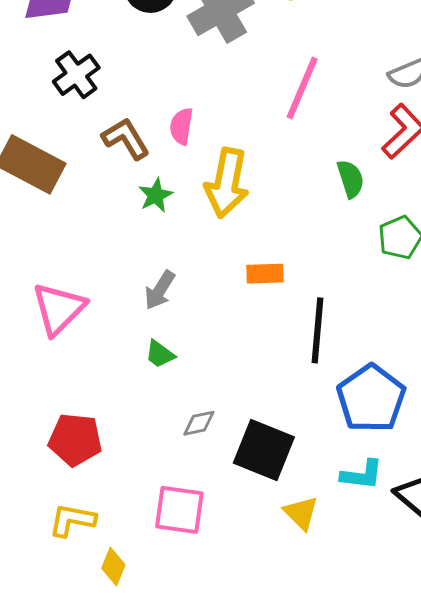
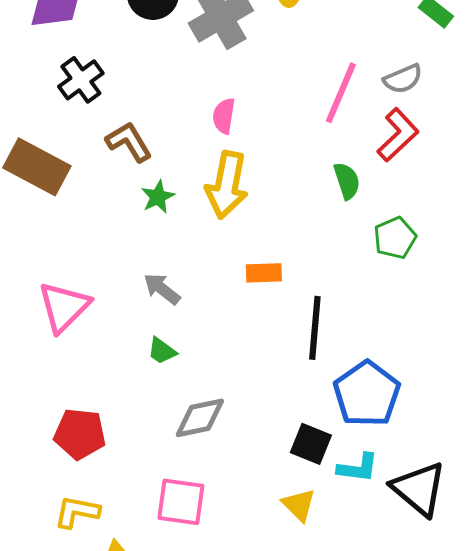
pink line: (302, 88) -> (341, 93), moved
pink semicircle: (181, 126) -> (224, 116), moved
gray arrow: (160, 290) -> (162, 289), turned 96
gray diamond: (199, 423) -> (200, 418), size x1.6
black square: (264, 450) -> (311, 444), moved, size x0.7

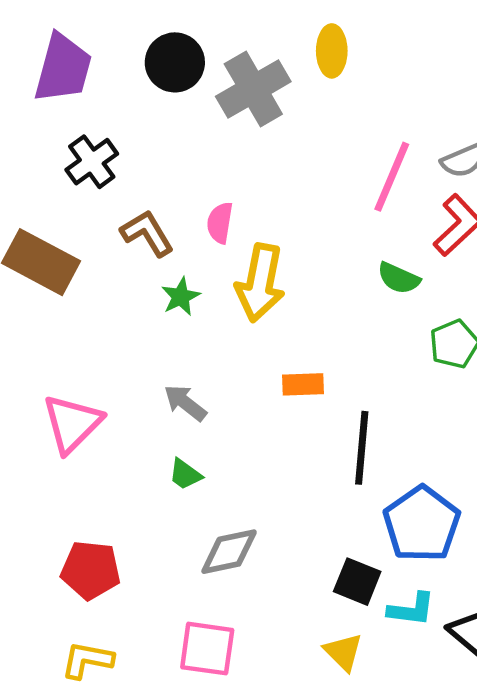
pink semicircle: (224, 116) -> (220, 223), moved
green semicircle: (347, 181) -> (399, 278), turned 132

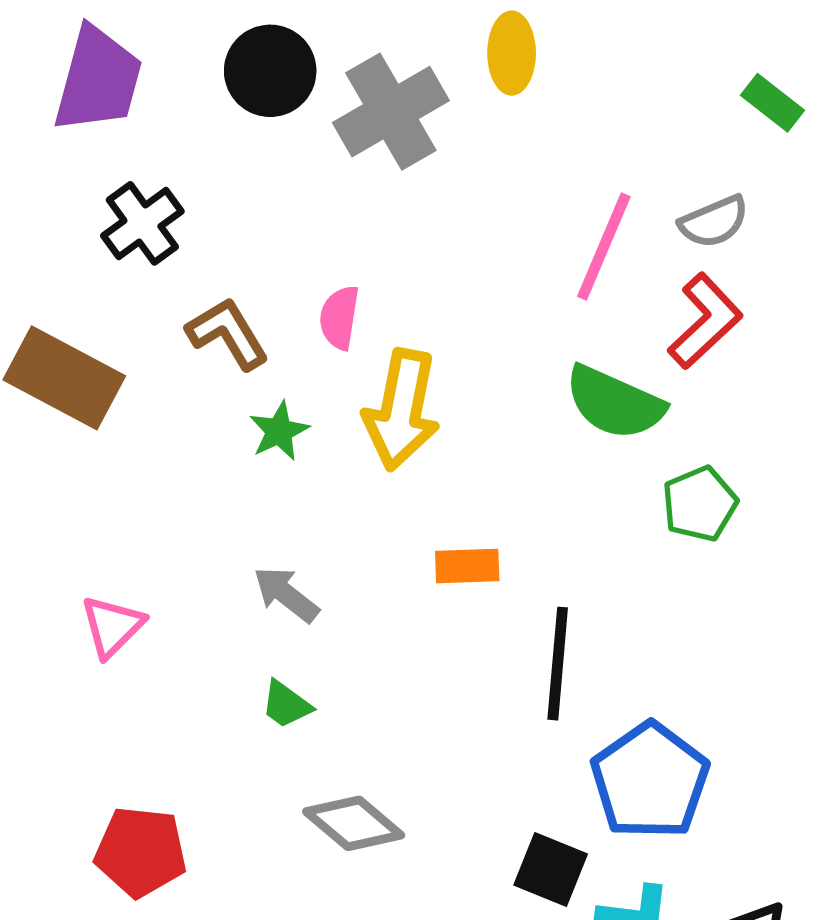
green semicircle: (399, 278) -> (615, 403), size x1.5
pink triangle: (72, 424) -> (112, 626), size x0.7
gray diamond: (229, 552) -> (354, 823), turned 52

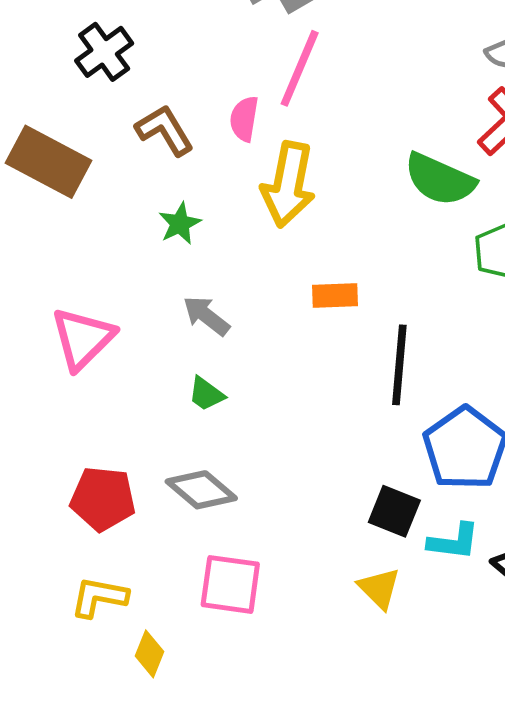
pink line: (604, 247) -> (300, 68), moved
green star: (279, 431) -> (180, 224), moved
pink triangle: (112, 626) -> (83, 338), size x1.4
gray diamond: (354, 823) -> (201, 490), moved

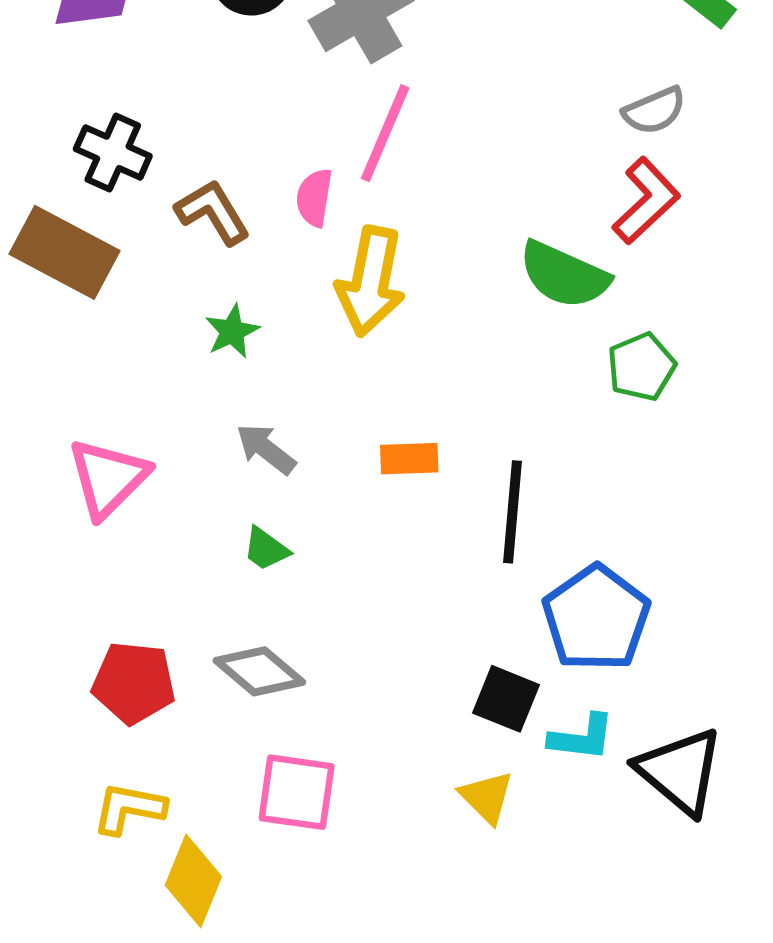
black cross: (104, 52) -> (113, 152), moved, turned -30
orange rectangle: (335, 295) -> (409, 459), moved
yellow diamond: (150, 654) -> (193, 881), size x1.5

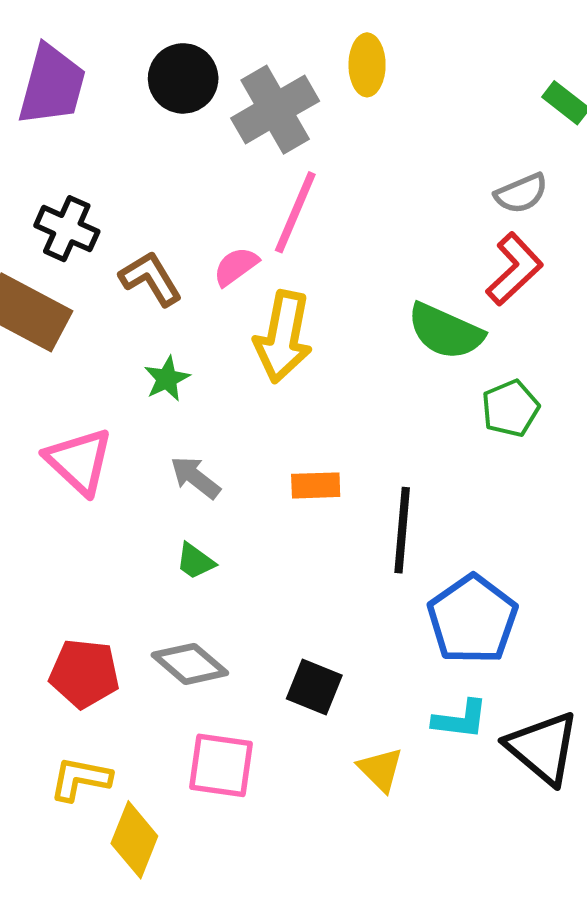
pink semicircle: (314, 198) -> (236, 266), turned 45
pink triangle: (108, 478) -> (79, 461), moved, turned -32
black square: (506, 699) -> (314, 687), moved

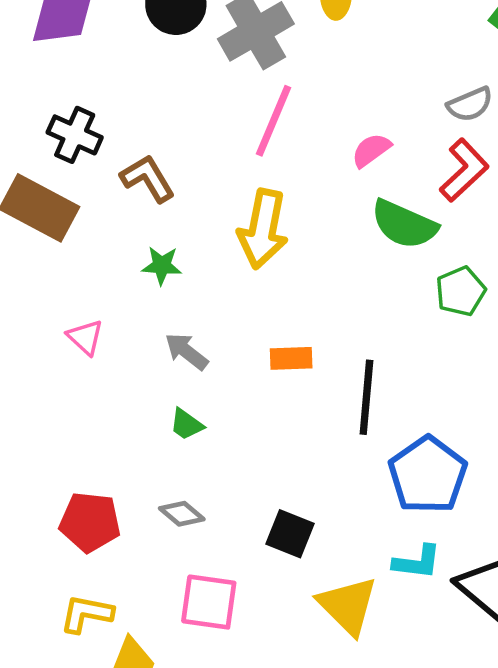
pink semicircle: (236, 266) -> (371, 150), moved
green star: (167, 379) -> (162, 265), turned 30
pink triangle: (79, 461) -> (85, 337), size x0.6
gray diamond: (190, 664) -> (182, 514), size x0.7
yellow triangle: (381, 769) -> (348, 606), size x1.5

